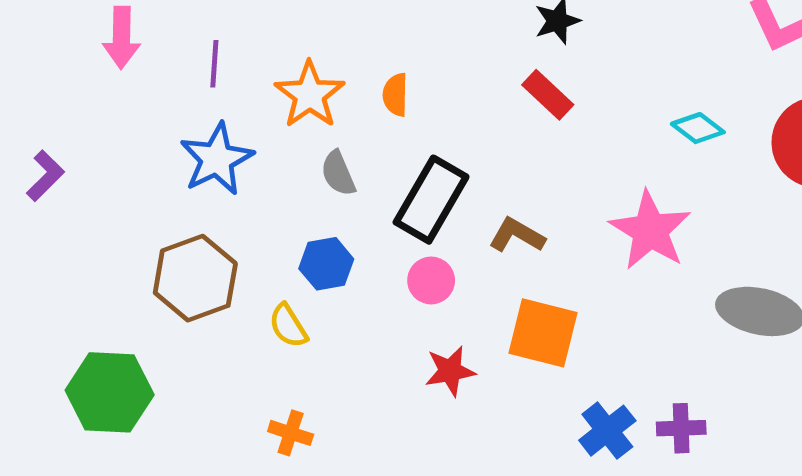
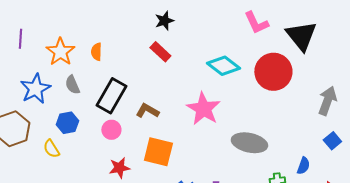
cyan diamond: (698, 128) -> (223, 66), size x1.5
blue star: (217, 159) -> (35, 89), moved

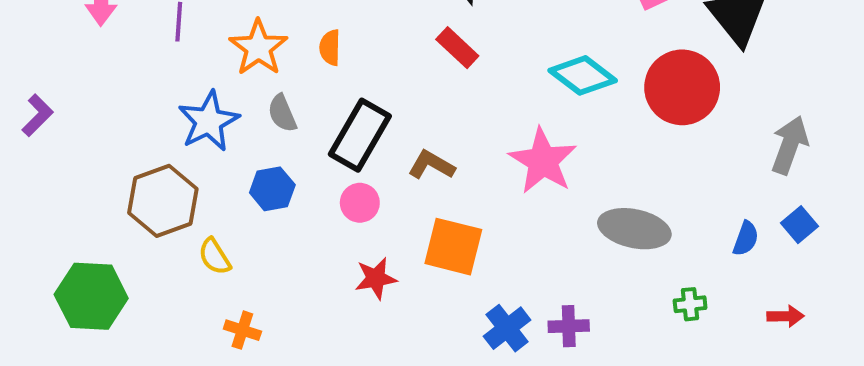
yellow semicircle: (51, 149) -> (215, 256), moved
blue semicircle: (303, 166) -> (746, 239), moved

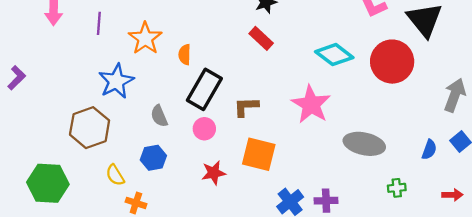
orange semicircle: (330, 48) -> (185, 55), moved
gray semicircle: (282, 113) -> (159, 116), moved
brown L-shape: (431, 165) -> (246, 107), turned -32
blue hexagon: (272, 189) -> (153, 158), moved
yellow semicircle: (215, 256) -> (115, 175), moved

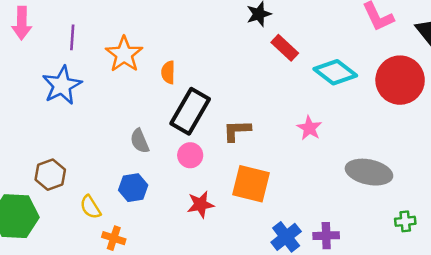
red rectangle: (261, 38) -> (285, 48), moved
blue star: (116, 81) -> (62, 85), moved
pink star: (311, 104) -> (309, 128), size x0.6
brown hexagon: (90, 128) -> (50, 175), moved, size x0.7

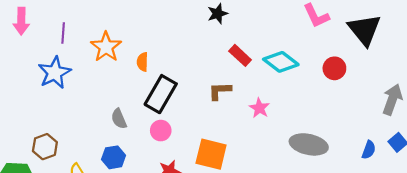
red rectangle: (285, 48) -> (240, 55), moved
red circle: (400, 80) -> (334, 68), size x0.6
brown L-shape: (237, 131) -> (220, 91), moved

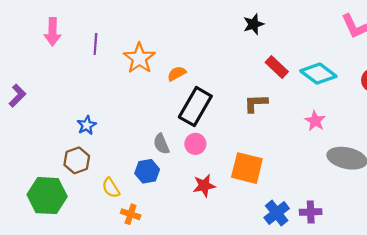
orange semicircle: (142, 62) -> (177, 74), turned 60
blue star: (55, 73) -> (87, 125), moved, size x0.6
pink star: (259, 108) -> (315, 121), moved
gray semicircle: (119, 119) -> (161, 144), moved

